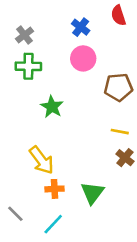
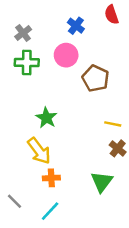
pink circle: (83, 58) -> (66, 55), moved
brown pentagon: (118, 87) -> (96, 78), moved, turned 30
green star: (52, 107) -> (46, 118), moved
green triangle: (92, 193) -> (102, 182), moved

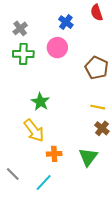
brown pentagon: (96, 78) -> (97, 68), moved
orange cross: (51, 178) -> (54, 154), moved

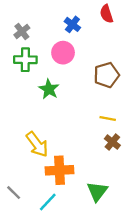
brown pentagon: (97, 68) -> (107, 75), turned 30
green star: (40, 102) -> (49, 89), moved
orange cross: (54, 154) -> (59, 170), size x1.6
green triangle: (88, 157) -> (97, 191), moved

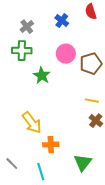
gray cross: (22, 31) -> (27, 27), moved
pink circle: (63, 53) -> (66, 54), moved
orange cross: (59, 170) -> (51, 145), size x0.7
cyan line: (48, 202) -> (41, 172), turned -60

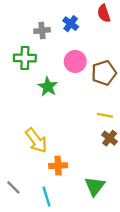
gray cross: (27, 27) -> (42, 31), moved, turned 32

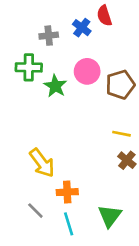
red semicircle: (104, 13) -> (104, 16), moved
green star: (48, 87) -> (55, 86), moved
gray line: (13, 187) -> (35, 211), moved
cyan line: (47, 197) -> (69, 224), moved

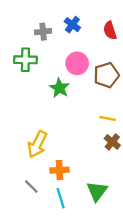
red semicircle: (104, 16) -> (110, 30), moved
green star: (55, 86) -> (59, 88), moved
yellow arrow: (42, 163) -> (37, 144), turned 64

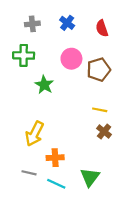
gray cross: (43, 32) -> (32, 24), moved
green star: (59, 88) -> (44, 85), moved
gray line: (31, 187) -> (29, 173), turned -32
cyan line: (61, 198) -> (56, 184), turned -48

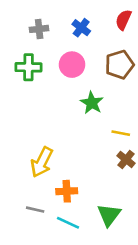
red semicircle: (102, 28) -> (123, 20), moved, turned 42
pink circle: (71, 59) -> (72, 65), moved
brown pentagon: (99, 70) -> (119, 65), moved
green star: (44, 85) -> (92, 103), moved

